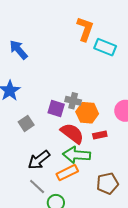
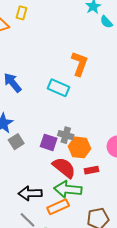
cyan rectangle: (105, 47) -> (59, 88), moved
gray square: (26, 123) -> (16, 142), moved
black arrow: (39, 160) -> (30, 193), turned 35

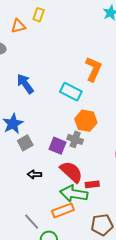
orange hexagon: (79, 147) -> (86, 121), moved
red rectangle: (92, 170) -> (92, 184), moved
black arrow: (30, 193) -> (34, 174), moved, size x0.6

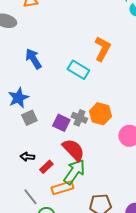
orange hexagon: (86, 121) -> (100, 114), moved
black arrow: (34, 174) -> (27, 157), moved
red rectangle: (92, 184) -> (46, 167), moved, turned -40
green arrow: (74, 194) -> (74, 172), turned 112

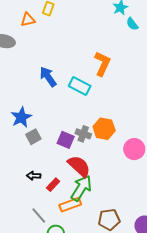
blue arrow: (33, 59) -> (48, 77), moved

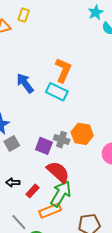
orange L-shape: (102, 64) -> (63, 70), moved

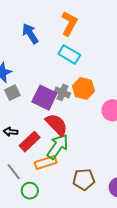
cyan rectangle: (57, 92) -> (69, 54), moved
purple square: (44, 146) -> (44, 98), size x1.4
red rectangle: (32, 191) -> (30, 142), size x1.5

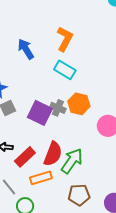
red semicircle: (57, 125) -> (53, 154), moved, turned 65
green arrow: (58, 147) -> (72, 161), moved

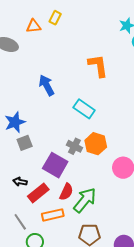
orange L-shape: (65, 39) -> (98, 66), moved, turned -40
purple square: (40, 113) -> (55, 165), moved
red semicircle: (53, 154) -> (66, 192), size x0.7

